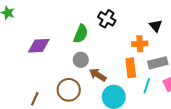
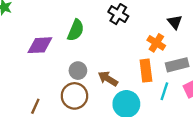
green semicircle: (81, 34) -> (76, 30), moved
orange cross: (140, 44) -> (156, 43), turned 35
gray circle: (81, 60) -> (78, 71), moved

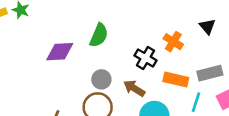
black cross: (118, 14) -> (146, 58), moved
orange cross: (156, 43) -> (173, 42), moved
orange rectangle: (146, 71) -> (176, 79), turned -70

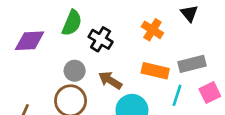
black cross: (146, 58) -> (101, 39), moved

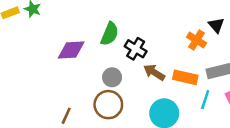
orange cross: (152, 30) -> (196, 40), moved
brown arrow: (110, 80) -> (154, 72), moved

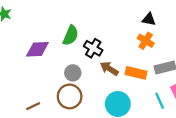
black triangle: (216, 25) -> (149, 19), moved, turned -40
cyan line: (205, 100) -> (160, 101), moved, turned -42
brown line: (66, 116) -> (33, 106), turned 40

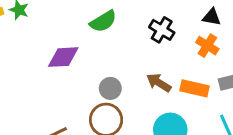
green semicircle: (71, 35) -> (103, 21), moved, turned 36
black cross: (93, 48) -> (162, 30), moved

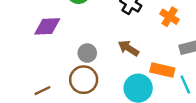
orange rectangle: (195, 88) -> (162, 70), moved

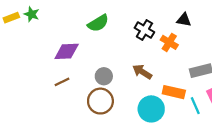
orange cross: (170, 17) -> (169, 42), moved
brown line: (42, 91) -> (62, 82), moved

